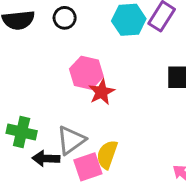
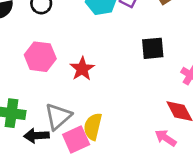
pink hexagon: (86, 73) -> (40, 57), moved

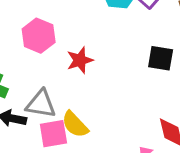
gray triangle: (58, 116) -> (41, 104), turned 36
yellow semicircle: (93, 126) -> (75, 124), turned -72

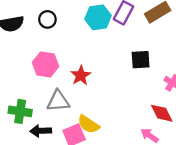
gray triangle: (41, 104) -> (58, 101), moved

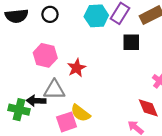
black square: (141, 60) -> (131, 42), moved
green cross: (20, 111) -> (19, 110), moved
black arrow: (41, 131) -> (36, 101), moved

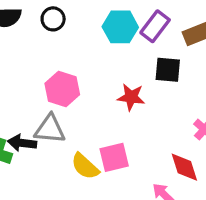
pink hexagon: (45, 55) -> (62, 89), moved
red star: (77, 68) -> (131, 97), moved, turned 30
pink square: (67, 122) -> (114, 157), moved

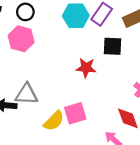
pink hexagon: (62, 89) -> (21, 39), moved
yellow semicircle: (85, 166) -> (54, 121), turned -85

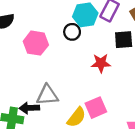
black circle: (25, 12) -> (72, 32), moved

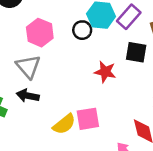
gray triangle: (47, 95) -> (28, 66), moved, turned 40
black arrow: (29, 108) -> (28, 96), moved

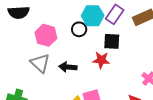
black square: (136, 52) -> (112, 41), moved
black arrow: (28, 96) -> (68, 67), moved

